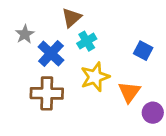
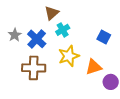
gray star: (25, 34) -> (15, 35), moved
orange triangle: (129, 92) -> (94, 67), turned 36

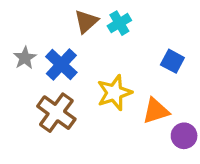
cyan cross: (63, 30) -> (119, 23), moved
brown cross: (34, 68) -> (56, 113), turned 35

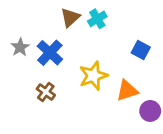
brown cross: (56, 113) -> (46, 92), size x0.6

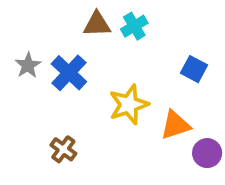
brown triangle: (70, 17) -> (97, 24), turned 40
brown cross: (46, 92) -> (63, 149), moved

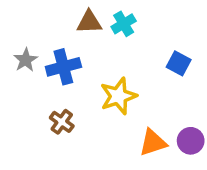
blue cross: (69, 73) -> (63, 67), turned 32
orange triangle: (175, 125) -> (153, 143), moved
brown cross: (63, 149) -> (62, 122), moved

